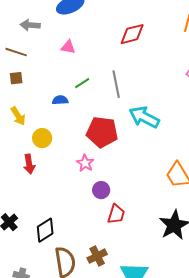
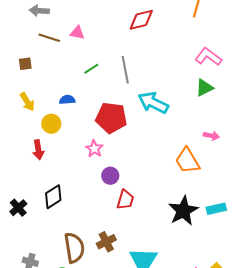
brown line: (16, 52) -> (49, 38), moved
blue semicircle: (60, 100) -> (67, 100), moved
black diamond: (45, 230) -> (53, 197), moved

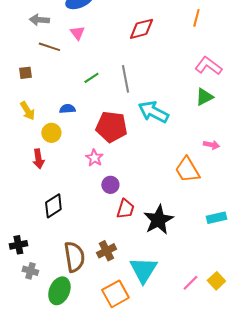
pink triangle: (77, 33) -> (77, 33), moved, turned 42
black cross: (18, 208) -> (18, 245), moved, turned 30
black star: (183, 211) -> (158, 220), moved

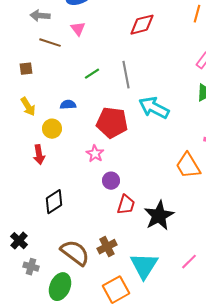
black cross: (18, 245) -> (19, 241), turned -36
brown semicircle: (74, 257) -> (75, 253), turned -44
pink line: (190, 283) -> (189, 262), moved

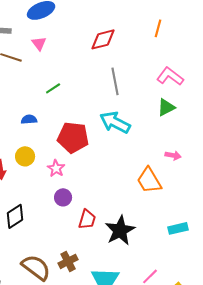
gray line: (126, 75) -> (115, 81), moved
yellow circle: (52, 129) -> (25, 156), moved
purple circle: (111, 181) -> (63, 197), moved

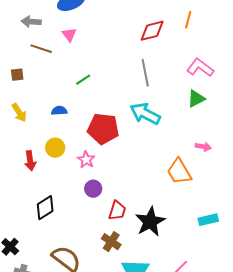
red diamond: (103, 39) -> (152, 31), moved
brown cross: (68, 261) -> (111, 242), moved, turned -30

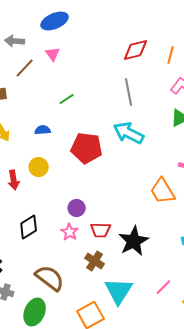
orange line: (188, 20) -> (171, 55), moved
brown line: (41, 49) -> (25, 68), turned -65
pink star: (86, 160) -> (70, 232), moved
red trapezoid: (117, 211) -> (101, 230), turned 75

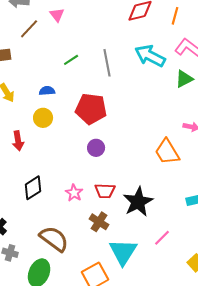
gray line: (129, 92) -> (107, 63), moved
cyan arrow: (129, 133) -> (150, 56), moved
yellow circle: (39, 167) -> (43, 118), moved
purple circle: (77, 208) -> (96, 148), moved
pink line: (164, 287) -> (162, 238), moved

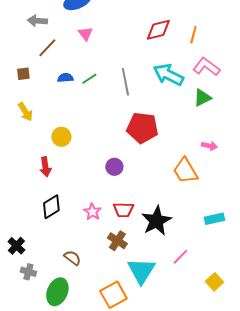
pink triangle: (57, 15) -> (85, 34), moved
blue semicircle: (47, 91) -> (65, 78), moved
red pentagon: (91, 109) -> (142, 128), moved
red arrow: (18, 141) -> (45, 167), moved
brown semicircle: (54, 239) -> (72, 258), size x0.6

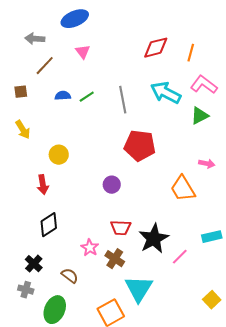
pink star: (92, 212) -> (90, 248), moved
black cross: (16, 246) -> (34, 264), moved
pink line: (180, 257) -> (180, 257), moved

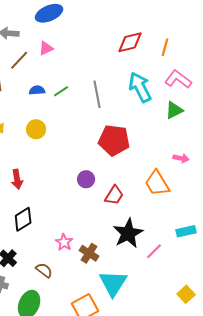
pink triangle: (83, 52) -> (46, 48), moved, turned 42
cyan arrow: (166, 93) -> (140, 87), turned 36
yellow circle: (59, 155) -> (36, 129), moved
red trapezoid: (121, 228) -> (114, 195), moved, turned -60

